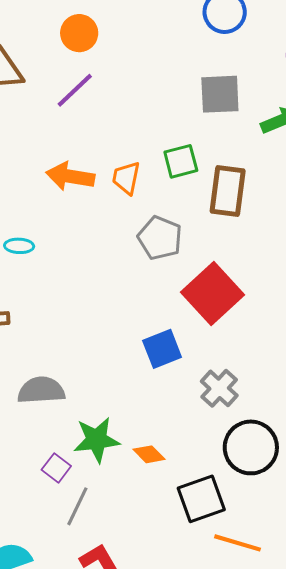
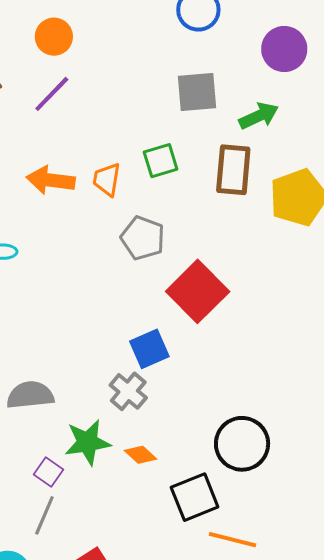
brown rectangle: (228, 191) -> (233, 170), moved
gray cross: (219, 388) -> (128, 391), moved
gray line: (77, 506) -> (44, 515), moved

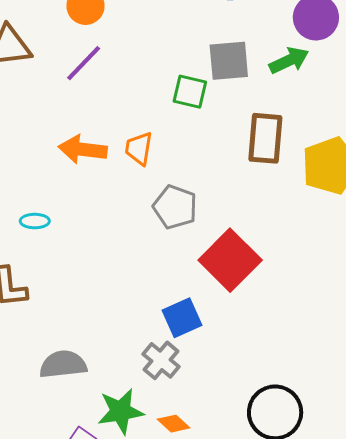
green arrow: (259, 116) -> (289, 60), moved
green square: (161, 161) -> (190, 92), moved, turned 30

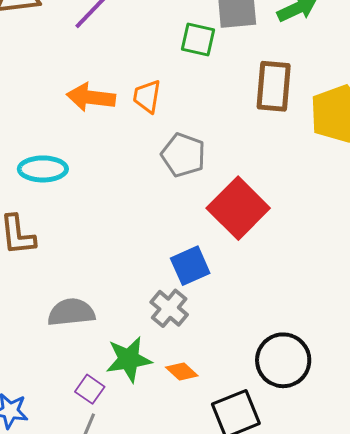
cyan ellipse: (35, 221) -> (43, 169), size x1.6

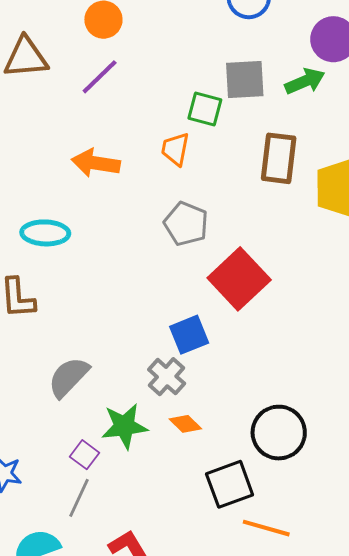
orange trapezoid: (147, 96) -> (175, 149), moved
gray semicircle: (71, 312) -> (69, 377), turned -42
orange diamond: (182, 372) -> (185, 424), moved

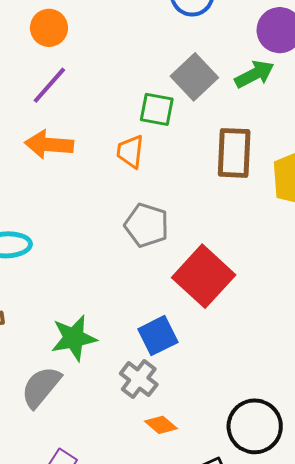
gray square: (245, 80) -> (194, 77), turned -36
orange arrow: (96, 163) -> (49, 145), moved
green star: (124, 426) -> (74, 338), moved

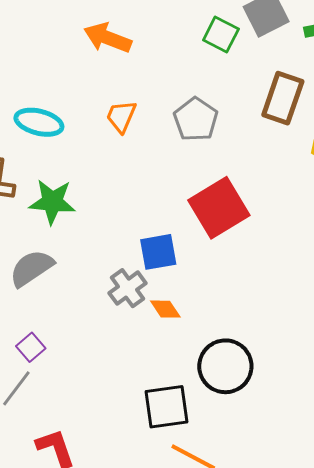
orange trapezoid: (130, 152) -> (121, 116), moved
gray pentagon: (147, 225) -> (196, 119), moved
green star: (74, 338) -> (52, 202), moved
orange diamond: (161, 425) -> (165, 309), moved

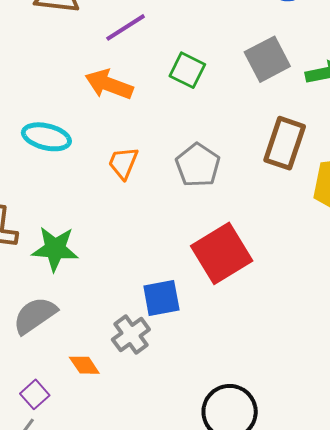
green square: (221, 34) -> (187, 70), moved
cyan ellipse: (39, 122) -> (46, 137), moved
orange diamond: (165, 309) -> (84, 365), moved

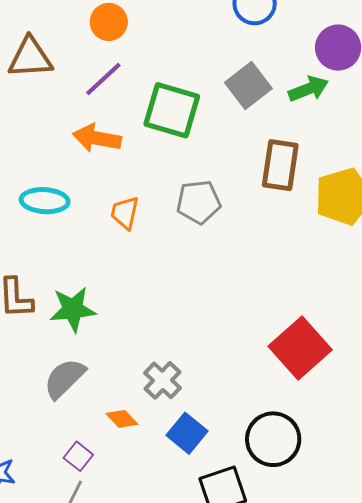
green square: (187, 70) -> (172, 110), size x1.6
gray pentagon: (198, 165) -> (199, 202), turned -30
red square: (222, 253) -> (300, 348), moved
blue square: (161, 298) -> (187, 433), moved, turned -30

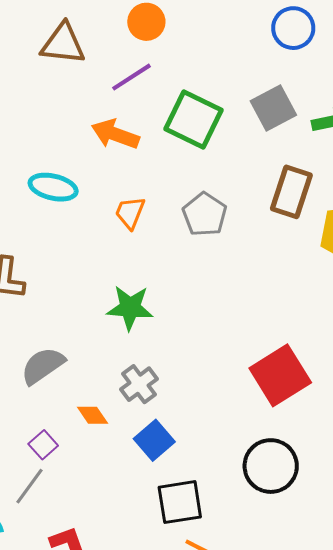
gray pentagon: (199, 202) -> (205, 214), turned 30
green star: (73, 309) -> (130, 308), moved
black circle: (273, 439) -> (271, 466), moved

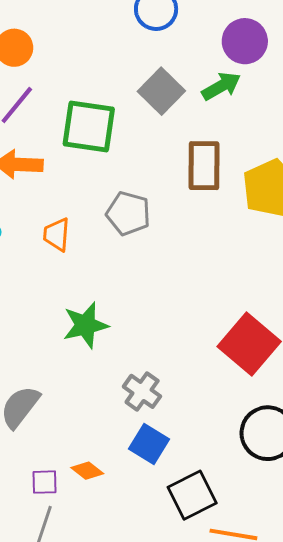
gray cross: (139, 384) -> (142, 391), moved
orange diamond: (92, 415) -> (87, 471), moved
purple square: (43, 445) -> (44, 482), turned -32

